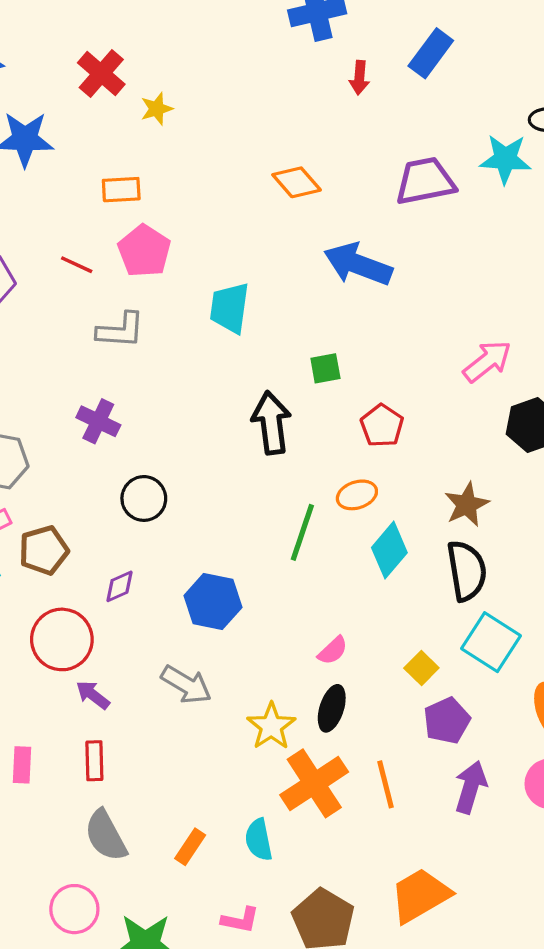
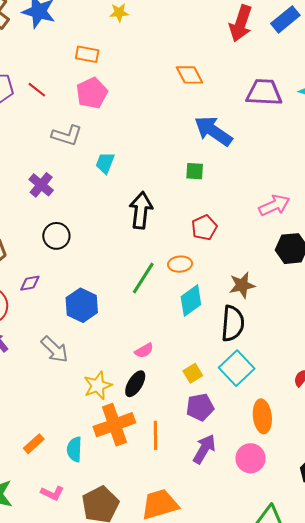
red arrow: (359, 78) -> (241, 23), size x1.8
red line: (77, 265) -> (37, 90), moved
cyan trapezoid: (230, 308) -> (105, 163), moved, size x0.7
green square: (325, 368) -> (195, 171), moved

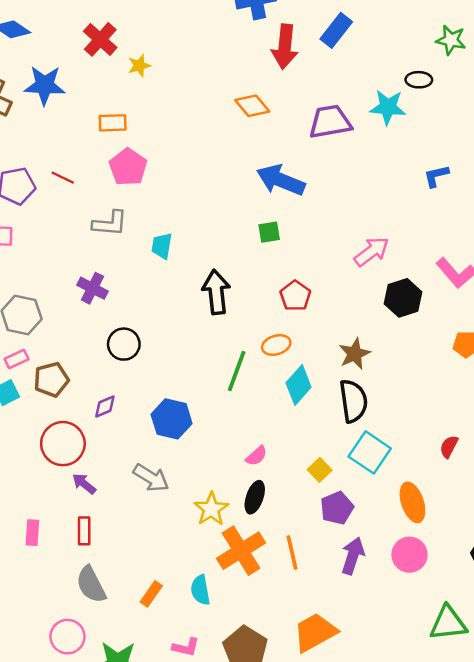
orange diamond: (190, 75) -> (252, 106), moved

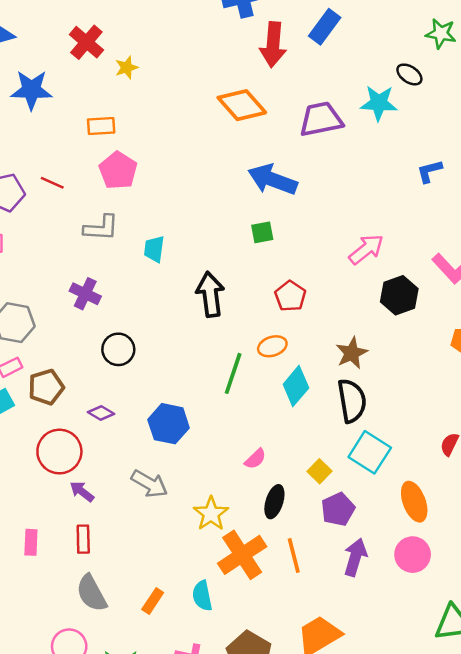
black ellipse: (419, 80) -> (409, 74), turned 35
orange diamond: (252, 106) -> (242, 105), size x1.4
purple diamond: (105, 407) -> (101, 413), turned 55
black ellipse: (255, 497) -> (274, 502), moved

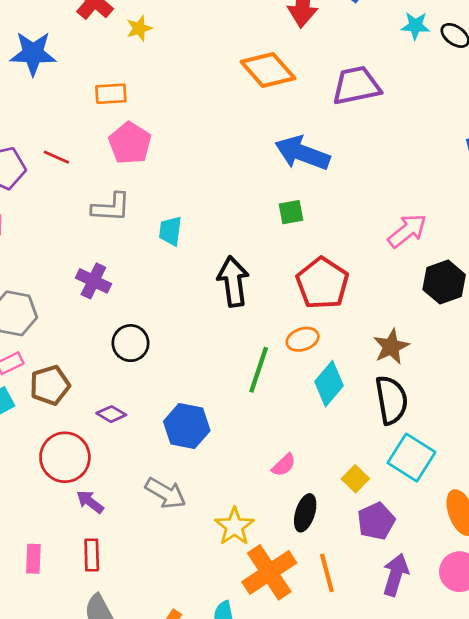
cyan star: (379, 103) -> (415, 26), moved, size x0.7
red pentagon: (290, 296) -> (322, 283), size x1.5

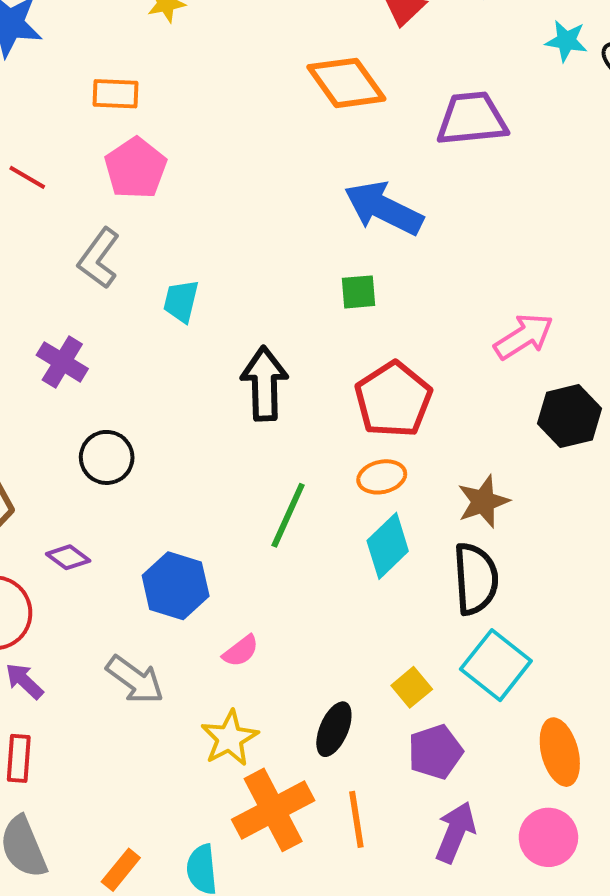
gray L-shape: (111, 207) -> (99, 258), turned 117
orange ellipse: (303, 339) -> (382, 477), moved
pink semicircle: (284, 465) -> (241, 651), moved

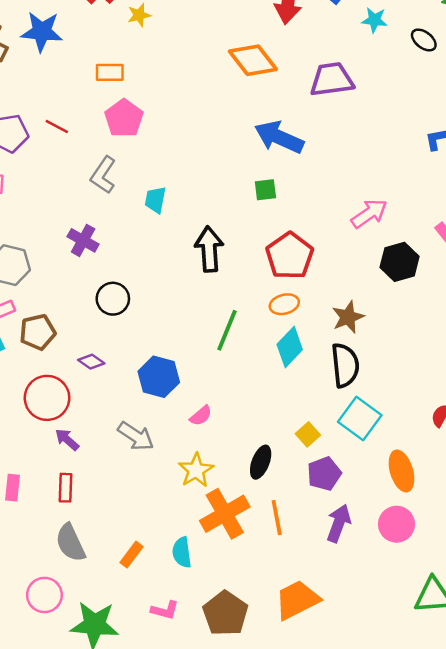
cyan star: (566, 41) -> (374, 20), moved

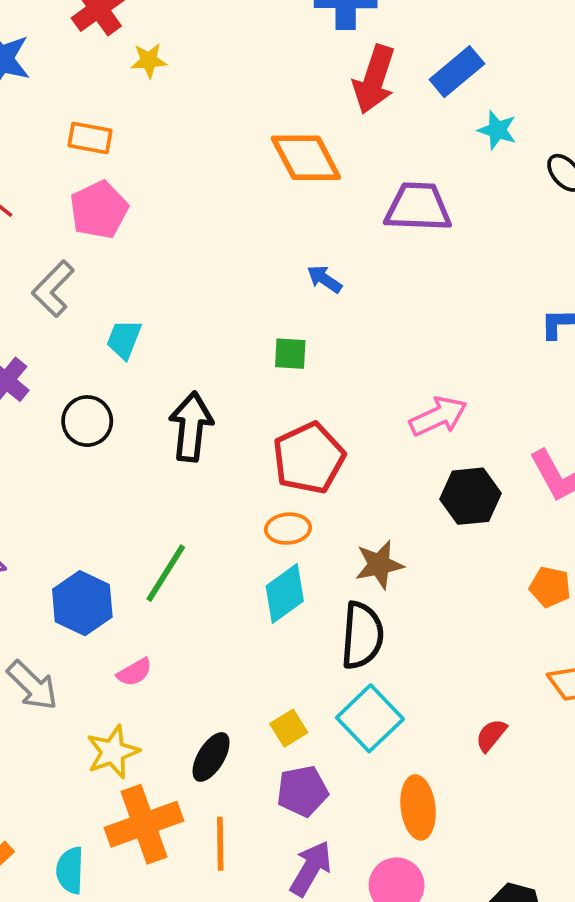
blue arrow: (279, 137) -> (324, 279), size x0.5
black circle: (113, 299) -> (87, 421), moved
green line: (227, 330) -> (166, 573), moved

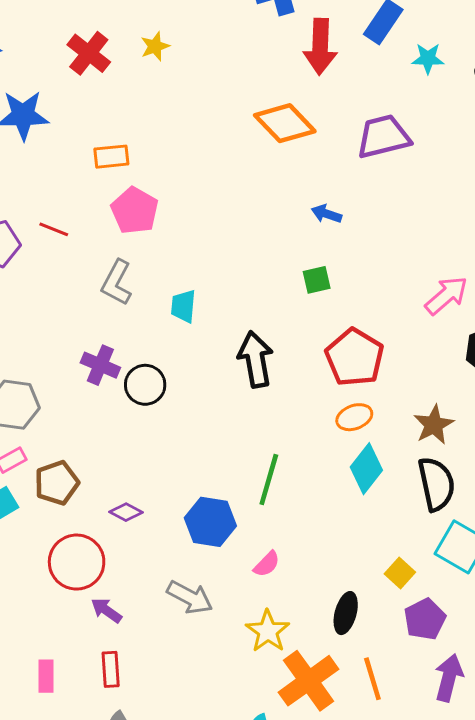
yellow star: (149, 60) -> (155, 46), moved
black circle: (87, 421) -> (145, 385), moved

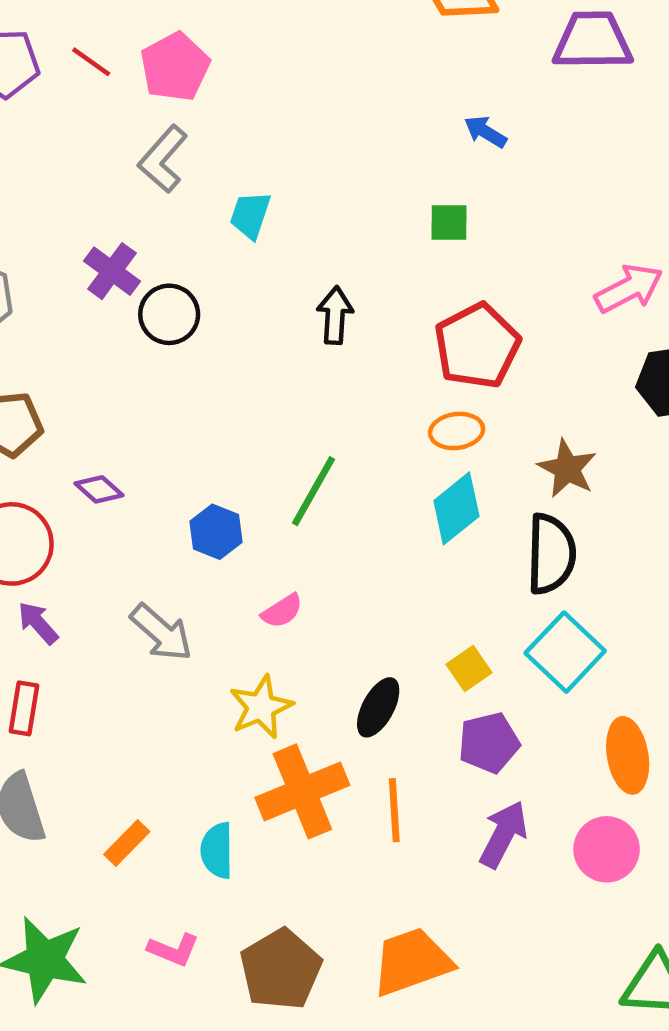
pink pentagon: (135, 211) -> (175, 67), moved
black arrow: (255, 359) -> (335, 315), size x0.7
brown star: (434, 425) -> (567, 469), turned -30
blue hexagon: (210, 522) -> (216, 532), size x0.7

